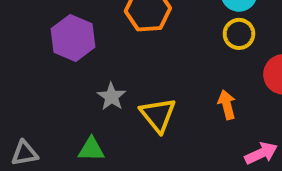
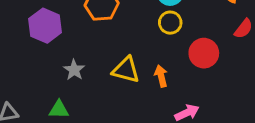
yellow triangle: (158, 115) -> (126, 70), moved, turned -36

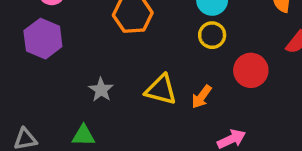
purple hexagon: (45, 26) -> (43, 39), moved
orange arrow: (161, 76) -> (202, 97), turned -130

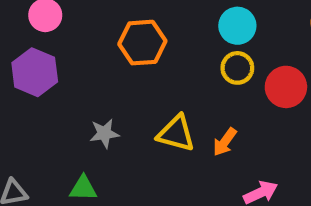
red circle: (251, 70) -> (286, 87), moved
gray star: (101, 90) -> (104, 133), turned 30

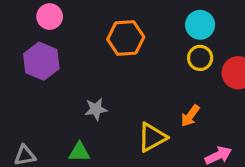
yellow triangle: (176, 133) -> (152, 137), moved, turned -44

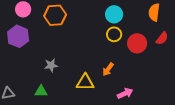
orange hexagon: (126, 38) -> (55, 15), moved
yellow triangle: (152, 137) -> (85, 82), turned 30

